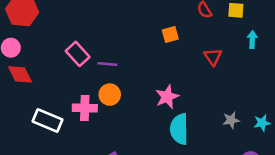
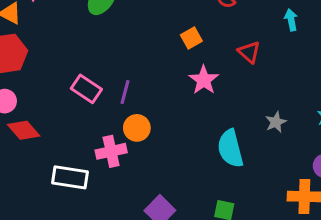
purple line: (107, 64) -> (125, 92), turned -66
pink star: (167, 97) -> (204, 80), moved
gray star: (231, 120) -> (276, 122), moved

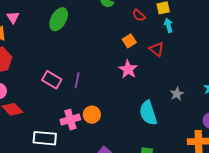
cyan arrow: (291, 20) -> (168, 25), moved
orange square: (191, 38) -> (129, 41), moved
orange circle: (137, 128) -> (92, 115), moved

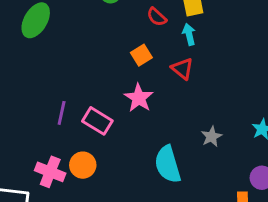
cyan arrow: (168, 25) -> (189, 34), moved
pink rectangle: (52, 80) -> (97, 121), moved
pink cross: (70, 120) -> (50, 172), turned 36

